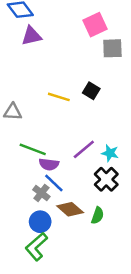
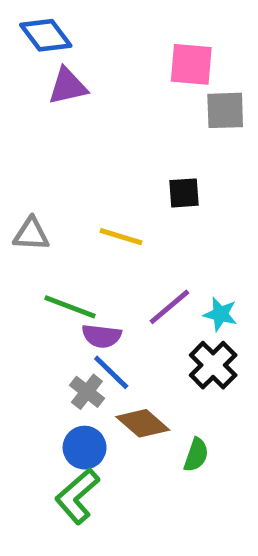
pink square: (95, 25) -> (191, 64), turned 30
black square: (91, 91) -> (184, 193), turned -35
yellow line: (59, 97) -> (121, 237), moved
green semicircle: (98, 215) -> (196, 455), moved

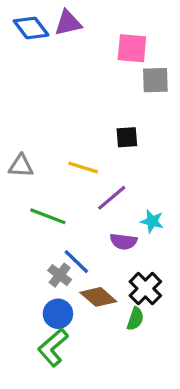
purple triangle: (68, 86) -> (68, 23), moved
purple line: (169, 307) -> (112, 198), moved
purple semicircle: (102, 336) -> (123, 241), moved
black cross: (213, 365) -> (145, 289), moved

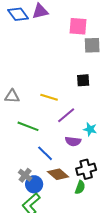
black square: (127, 137) -> (83, 80), moved
gray cross: (60, 275) -> (25, 175), moved
black cross: (145, 289) -> (86, 169), turned 30

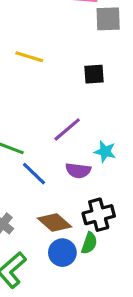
yellow line: (49, 97) -> (29, 57), moved
blue line: (45, 153) -> (34, 174), moved
blue circle: (34, 184) -> (62, 253), moved

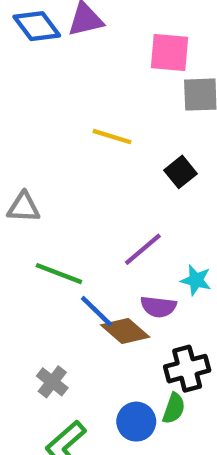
yellow line: (29, 57) -> (112, 137), moved
black square: (94, 74) -> (180, 172), turned -35
brown diamond: (55, 223) -> (125, 331), moved

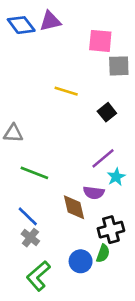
purple line: (143, 249) -> (103, 158), moved
cyan star: (196, 280) -> (116, 177), turned 30
blue line: (96, 311) -> (28, 216), moved
brown diamond: (125, 331) -> (74, 207), turned 36

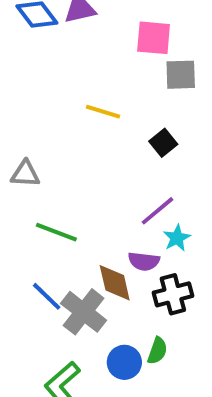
black cross: (111, 230) -> (173, 294), moved
gray cross: (30, 238) -> (84, 312), moved, size x1.6

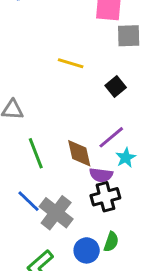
green line: (56, 232) -> (36, 153), turned 48
brown diamond: (115, 283) -> (79, 153), moved
black cross: (173, 294) -> (105, 197), moved

